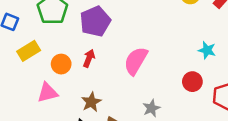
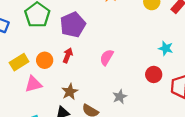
yellow rectangle: (29, 51) -> (19, 62), moved
pink semicircle: (136, 61) -> (107, 57), size x0.7

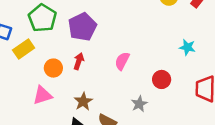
yellow rectangle: (19, 62) -> (24, 49), moved
red circle: (154, 74) -> (162, 79), moved

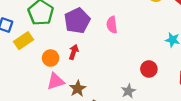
pink semicircle: (122, 61) -> (112, 25), moved, turned -35
pink triangle: (42, 95) -> (56, 81), moved

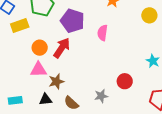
purple pentagon: (77, 21) -> (72, 21), turned 30
red arrow: (74, 52) -> (62, 48), size x1.5

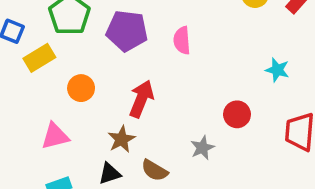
red arrow: (62, 48) -> (141, 99), moved
pink triangle: (38, 70) -> (55, 136), moved

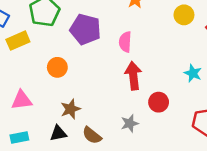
orange circle: (81, 88) -> (57, 67), moved
red arrow: (141, 99) -> (133, 76), moved, turned -36

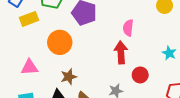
pink semicircle: (125, 42) -> (128, 28), moved
orange circle: (57, 67) -> (60, 42), size x1.5

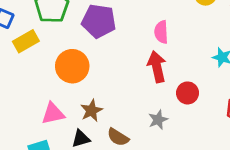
pink triangle: (29, 67) -> (53, 114), moved

